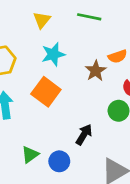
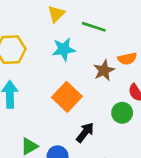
green line: (89, 17) -> (94, 27), moved
orange square: (46, 92) -> (67, 97), moved

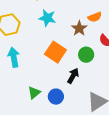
cyan star: (64, 49) -> (47, 18), turned 30
green circle: (122, 113) -> (86, 55), moved

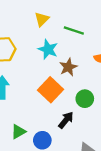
brown star: (79, 28) -> (68, 67), moved

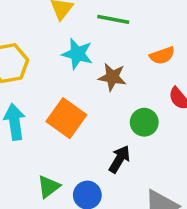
brown star: (68, 67) -> (112, 77), turned -30
orange square: (50, 90) -> (66, 118), moved

